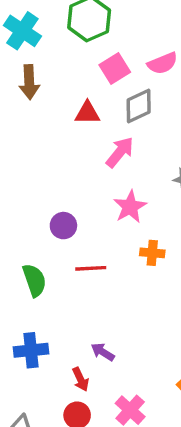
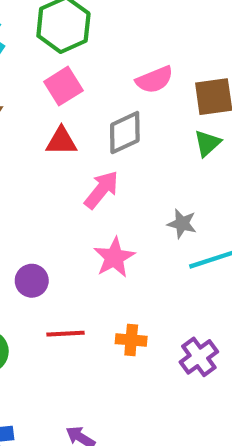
pink square: (115, 68) -> (63, 86), moved
orange cross: (152, 253) -> (131, 340), moved

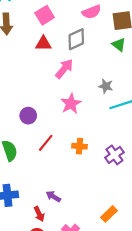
green triangle: (207, 143) -> (119, 45), turned -40
red line: (66, 334) -> (46, 143), turned -48

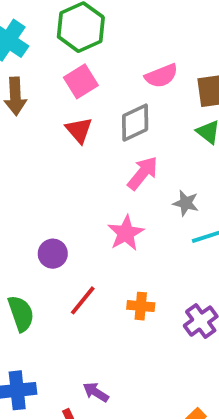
red triangle: (43, 44) -> (79, 130), turned 49
pink arrow: (64, 69) -> (143, 173), moved

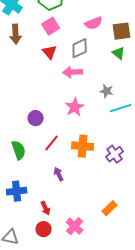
pink arrow: (143, 173) -> (73, 72), moved, turned -132
orange cross: (141, 306) -> (83, 146), size x1.5
purple arrow: (96, 392) -> (59, 174), moved, turned 32

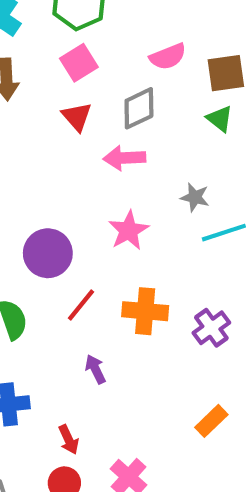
purple circle: (36, 118) -> (48, 253), size x1.5
orange rectangle: (110, 208) -> (211, 421), moved

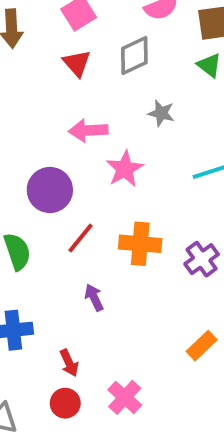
pink arrow: (124, 158) -> (88, 130), moved
gray star: (195, 197) -> (161, 113), moved

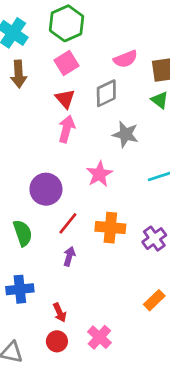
gray star: (161, 113) -> (125, 134), size x1.4
pink arrow: (88, 130) -> (67, 129), moved, turned 108
purple arrow: (94, 298) -> (69, 256), moved, turned 42

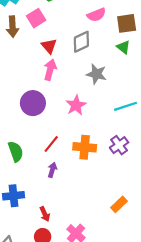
pink square: (67, 63) -> (36, 18), moved
purple circle: (46, 189) -> (33, 103), moved
purple cross: (154, 239) -> (119, 145), moved

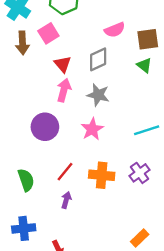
gray star: (96, 74) -> (98, 95), moved

